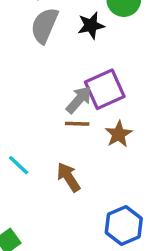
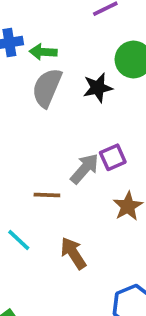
purple square: (105, 89) -> (113, 157), size x0.6
brown line: (77, 124) -> (47, 195), moved

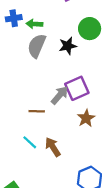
purple square: (113, 157) -> (77, 88), size x1.5
cyan line: (19, 240) -> (30, 142), moved

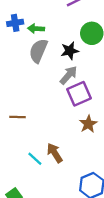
gray arrow: (60, 95) -> (69, 75), moved
brown line: (37, 111) -> (17, 117), moved
cyan line: (30, 142) -> (35, 159), moved

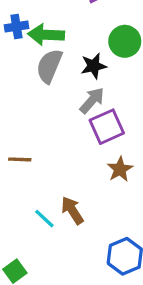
green arrow: (36, 29) -> (46, 35), size x1.5

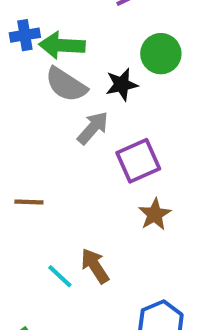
gray semicircle: (49, 66) -> (66, 85), turned -80
gray arrow: (92, 100) -> (93, 128), moved

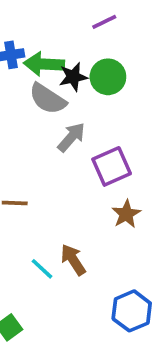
green circle: (161, 54) -> (108, 77), moved
black star: (122, 85) -> (73, 77), moved

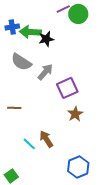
green circle: (108, 77) -> (78, 14), moved
gray semicircle: (48, 99) -> (21, 62), moved

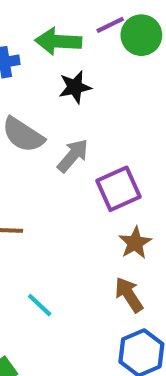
green arrow: (30, 32) -> (58, 41), moved
brown arrow: (46, 139) -> (129, 295), moved

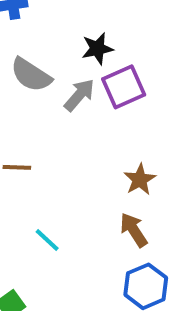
black star: (75, 87) -> (97, 49), moved
purple square: (119, 189) -> (124, 87), moved

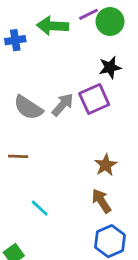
black star: (97, 49) -> (110, 67), moved
gray semicircle: (31, 75) -> (28, 108), moved

